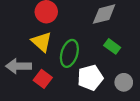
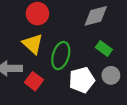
gray circle: (124, 82) -> (111, 75), moved

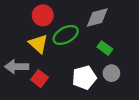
green ellipse: (61, 56) -> (66, 35), moved, turned 45

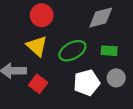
green ellipse: (66, 35) -> (72, 51), moved
green rectangle: (105, 48) -> (109, 51), turned -32

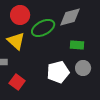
green ellipse: (72, 51) -> (43, 28), moved
red square: (38, 84) -> (17, 82), moved

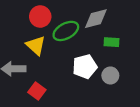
green rectangle: (77, 45) -> (111, 42), moved
white pentagon: (58, 72) -> (85, 67), moved

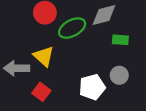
yellow triangle: (36, 45) -> (44, 56), moved
white pentagon: (85, 67) -> (92, 87), moved

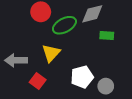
yellow triangle: (44, 56) -> (51, 53), moved, turned 30
gray circle: (119, 75) -> (106, 86), moved

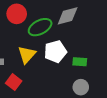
green rectangle: (107, 36) -> (80, 62), moved
white pentagon: (82, 77) -> (55, 52), moved

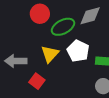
white pentagon: (55, 52) -> (78, 51), turned -30

